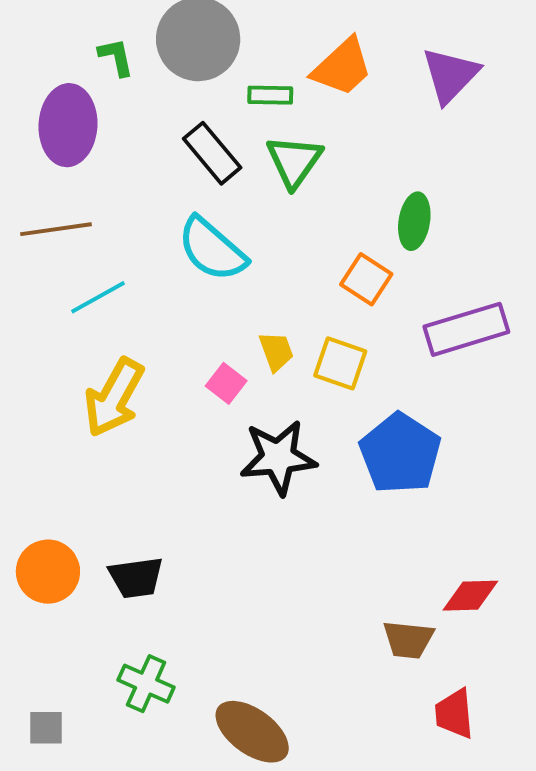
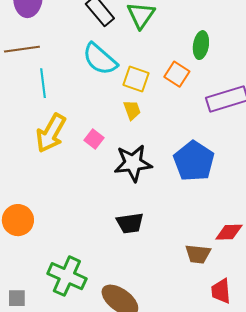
cyan line: (98, 297) -> (43, 83), turned -68
yellow square: (340, 363) -> (136, 79), moved
pink square: (226, 383) -> (94, 139), moved
black trapezoid: (136, 578) -> (130, 223), moved
green cross: (146, 684) -> (67, 276), size x1.4

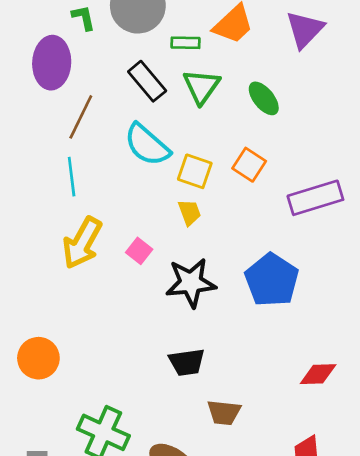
green ellipse: (201, 45) -> (264, 98), moved, turned -48
brown line: (22, 49) -> (81, 117), moved, turned -56
brown trapezoid: (198, 254) -> (224, 412), moved

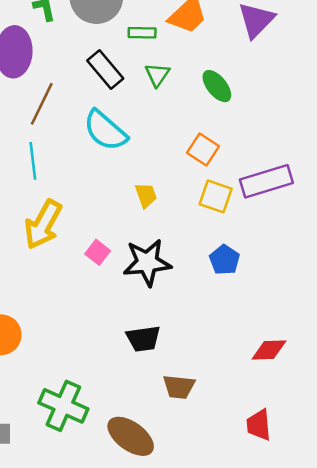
green triangle: (201, 86) -> (157, 75), size x0.7
yellow square: (195, 171) -> (216, 196), moved
pink square: (139, 251) -> (98, 252), moved
blue pentagon: (272, 280) -> (225, 260), size x0.6

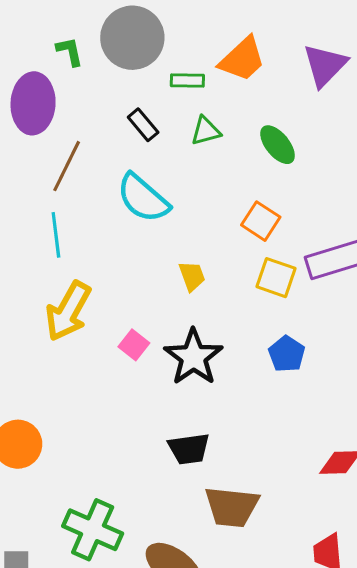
black rectangle: (105, 70) -> (143, 125), size x0.7
green triangle: (157, 75) -> (206, 131), turned 40
black star: (147, 262) -> (193, 357), turned -30
brown trapezoid: (179, 387) -> (232, 507), size x1.4

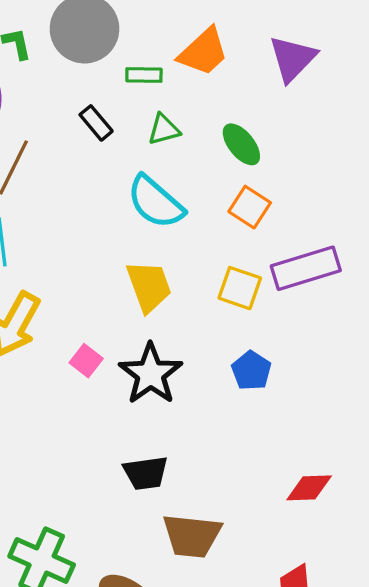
cyan semicircle: (143, 198) -> (156, 202), moved
orange square: (261, 221) -> (250, 207), moved
yellow trapezoid: (192, 276) -> (149, 286), size x1.6

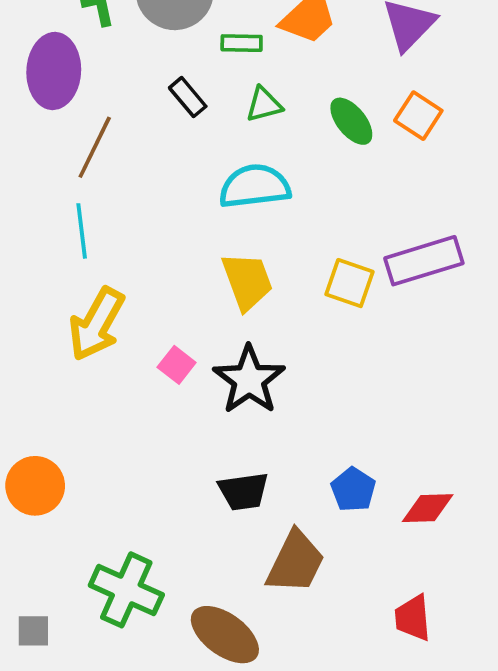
cyan semicircle: (156, 202) -> (255, 186), turned 132
orange square: (250, 207) -> (418, 116), moved
blue pentagon: (251, 371) -> (353, 490), moved
brown trapezoid: (192, 536) -> (296, 562), turned -70

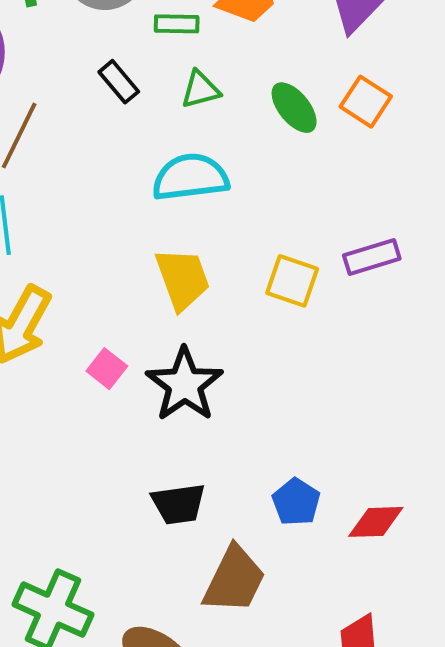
purple rectangle: (424, 261) -> (372, 257), size x0.7

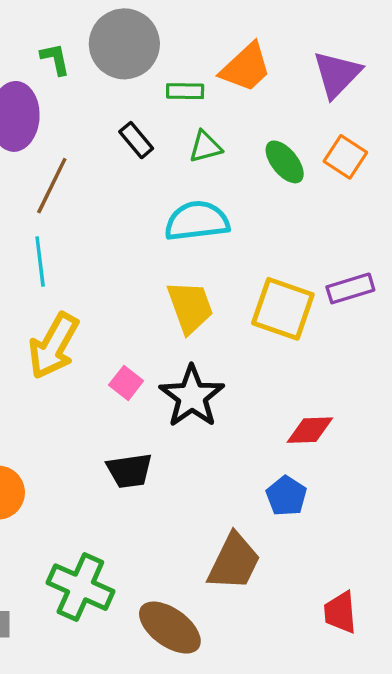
yellow square: (292, 281) -> (283, 309), size x1.4
black trapezoid: (179, 504) -> (129, 471), moved
red diamond: (376, 522) -> (310, 430), moved

